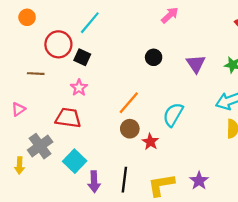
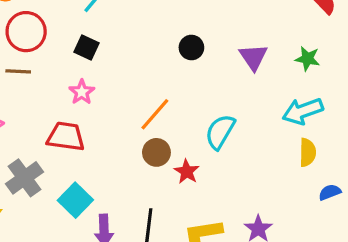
red circle: (58, 44) -> (26, 32), moved

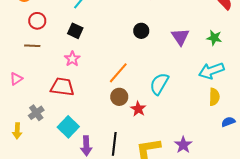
red circle: (26, 32) -> (37, 21), size x0.7
gray cross: (24, 178) -> (36, 113), size x0.7

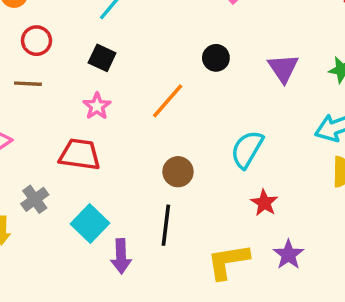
orange line: (118, 73) -> (168, 101), moved
red star: (138, 109) -> (264, 203), moved
black line: (114, 144) -> (166, 225), moved

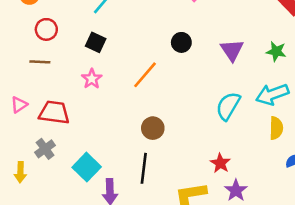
cyan semicircle: (247, 149) -> (228, 106), moved
red trapezoid: (80, 154) -> (54, 113), moved
red star: (264, 203) -> (220, 163), moved

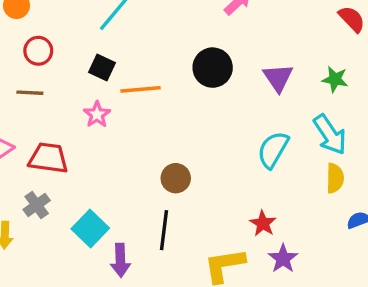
black circle: (181, 42) -> (213, 68), size x1.5
orange line: (145, 75) -> (141, 89), moved, turned 44
cyan arrow: (272, 94) -> (330, 135), turned -104

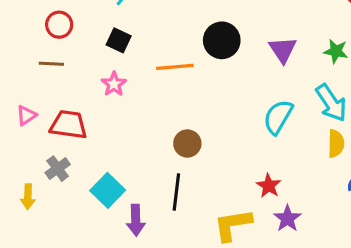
orange line: (141, 89) -> (175, 67), moved

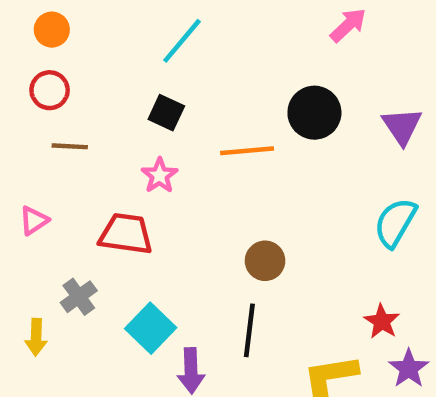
red circle: (59, 25) -> (50, 90), moved
red trapezoid: (69, 125) -> (126, 234), moved

